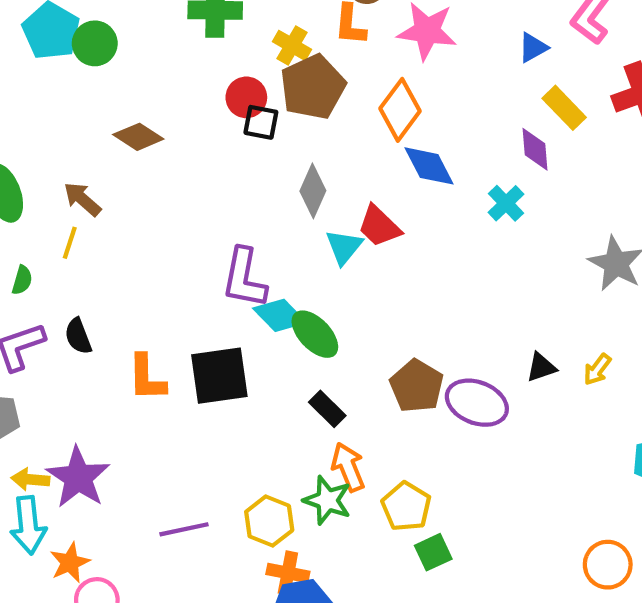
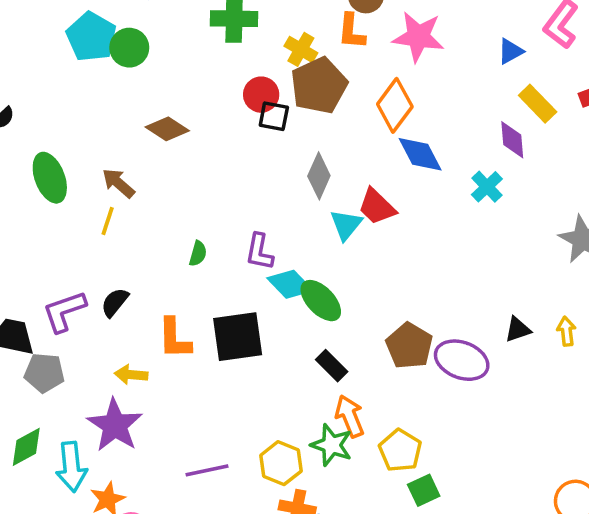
purple L-shape: (244, 278) -> (259, 252), size x0.7
green semicircle: (22, 280) -> (198, 254), moved
black semicircle: (78, 336) -> (115, 302), turned 60
yellow arrow: (597, 369) -> (566, 331), turned 136
yellow arrow: (30, 479) -> (131, 375), moved

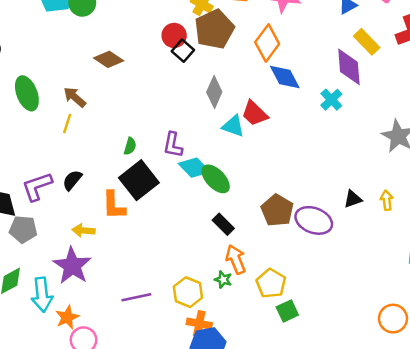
black square: (274, 116) -> (183, 51), turned 30
purple diamond: (512, 140) -> (349, 67), size x1.4
cyan triangle: (346, 225) -> (233, 126), turned -50
black square: (238, 337) -> (139, 180), moved, turned -30
green star: (332, 445) -> (223, 280), size x0.6

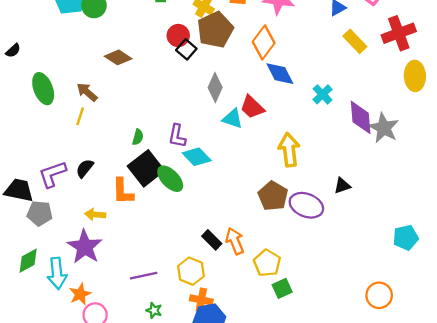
purple diamond: (349, 67) -> (361, 117), moved
green ellipse: (216, 179) -> (170, 179), moved
yellow arrow: (387, 200) -> (289, 150), moved, size x1.8
black rectangle: (223, 224) -> (212, 240), moved
green star: (223, 280) -> (154, 310), moved

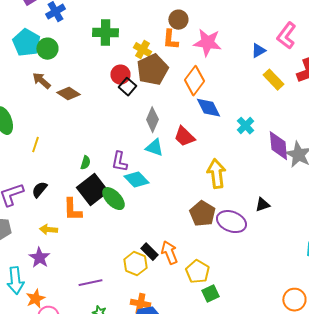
brown arrow: (87, 92) -> (41, 81), moved
cyan triangle: (232, 119) -> (154, 148), moved
purple star: (85, 247) -> (39, 258), size x0.7
yellow hexagon: (191, 271) -> (135, 264), moved

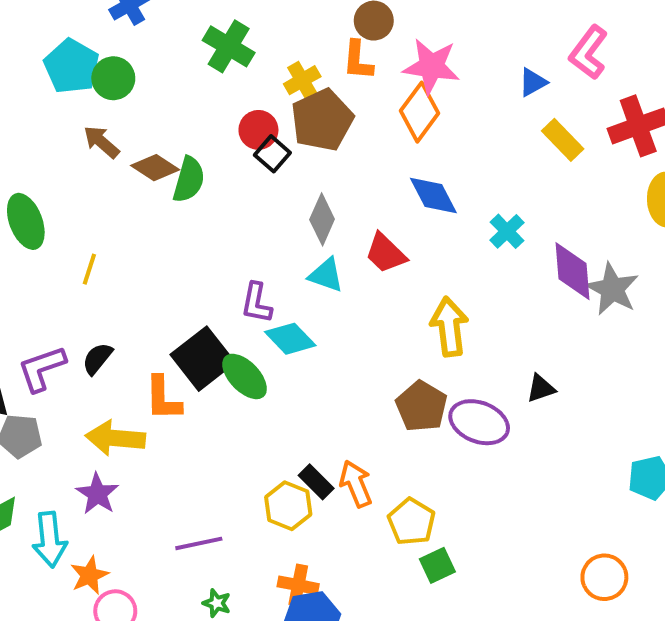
green cross: (105, 33) -> (229, 46), turned 30
yellow cross: (142, 50) -> (302, 80), turned 30
orange diamond: (194, 81) -> (419, 112), moved
green semicircle: (85, 163) -> (189, 180), moved, size x1.6
yellow arrow: (48, 230) -> (115, 438), size x1.6

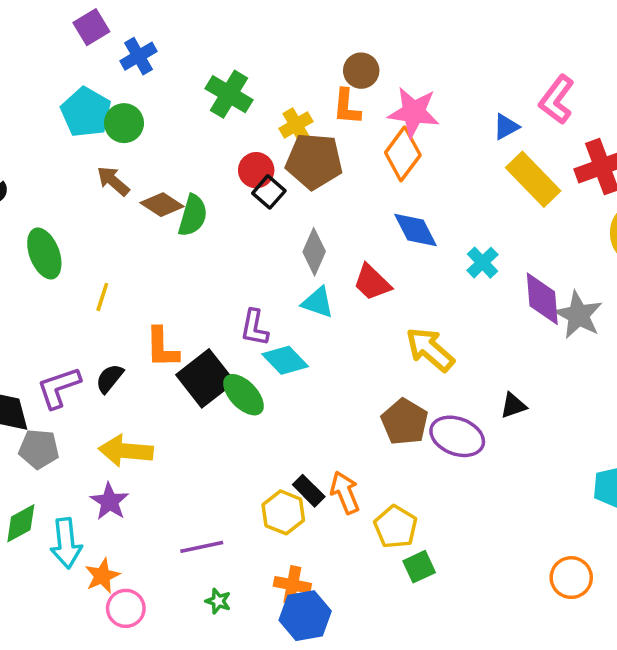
brown pentagon: (322, 120) -> (314, 161), turned 30
yellow rectangle: (563, 140) -> (533, 179), size x1.4
yellow arrow: (449, 327) -> (430, 349), turned -42
orange L-shape: (163, 398) -> (162, 348), moved

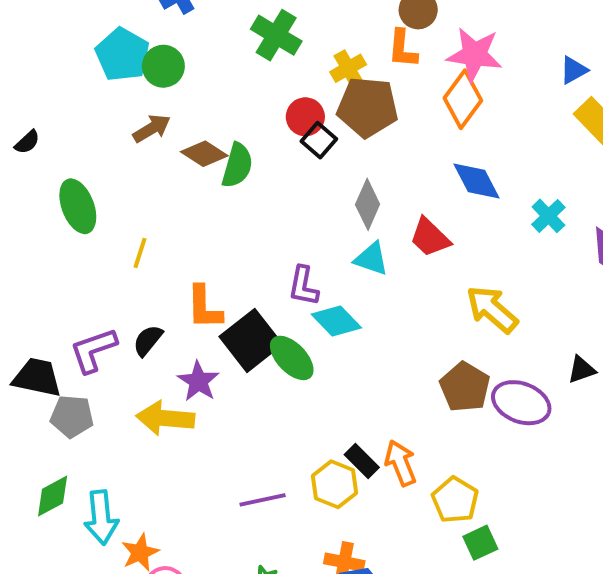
brown arrow: (113, 181) -> (152, 128), turned 108
purple star: (110, 502) -> (198, 381), moved
purple line: (202, 547) -> (263, 500), moved

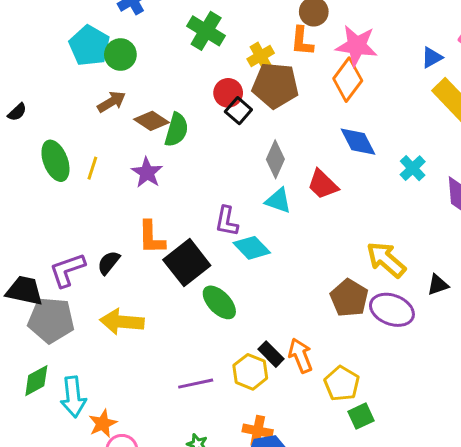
yellow line: (140, 253) -> (92, 168), moved
yellow arrow: (492, 309) -> (386, 260), moved
green ellipse: (292, 358) -> (219, 302), moved
purple star: (198, 381) -> (147, 173), moved
gray pentagon: (72, 416) -> (51, 320), size x1.4

